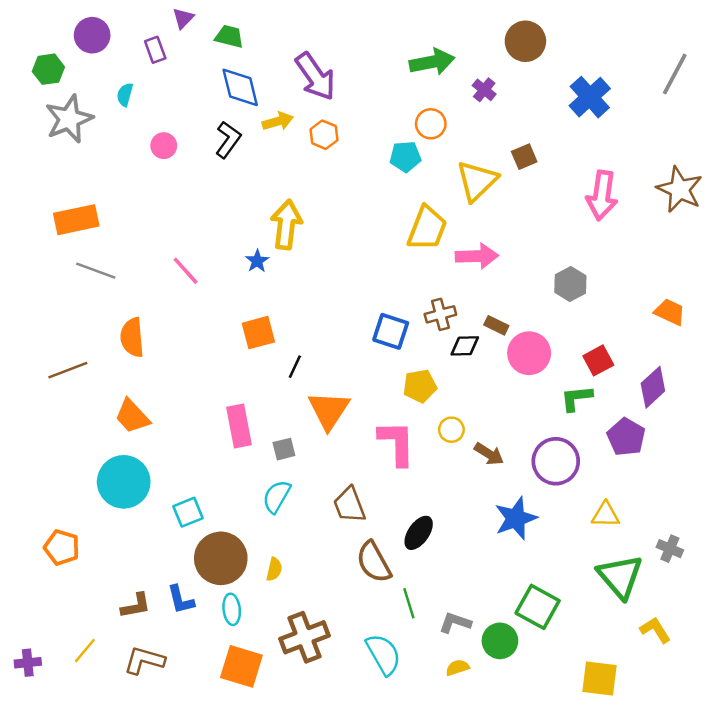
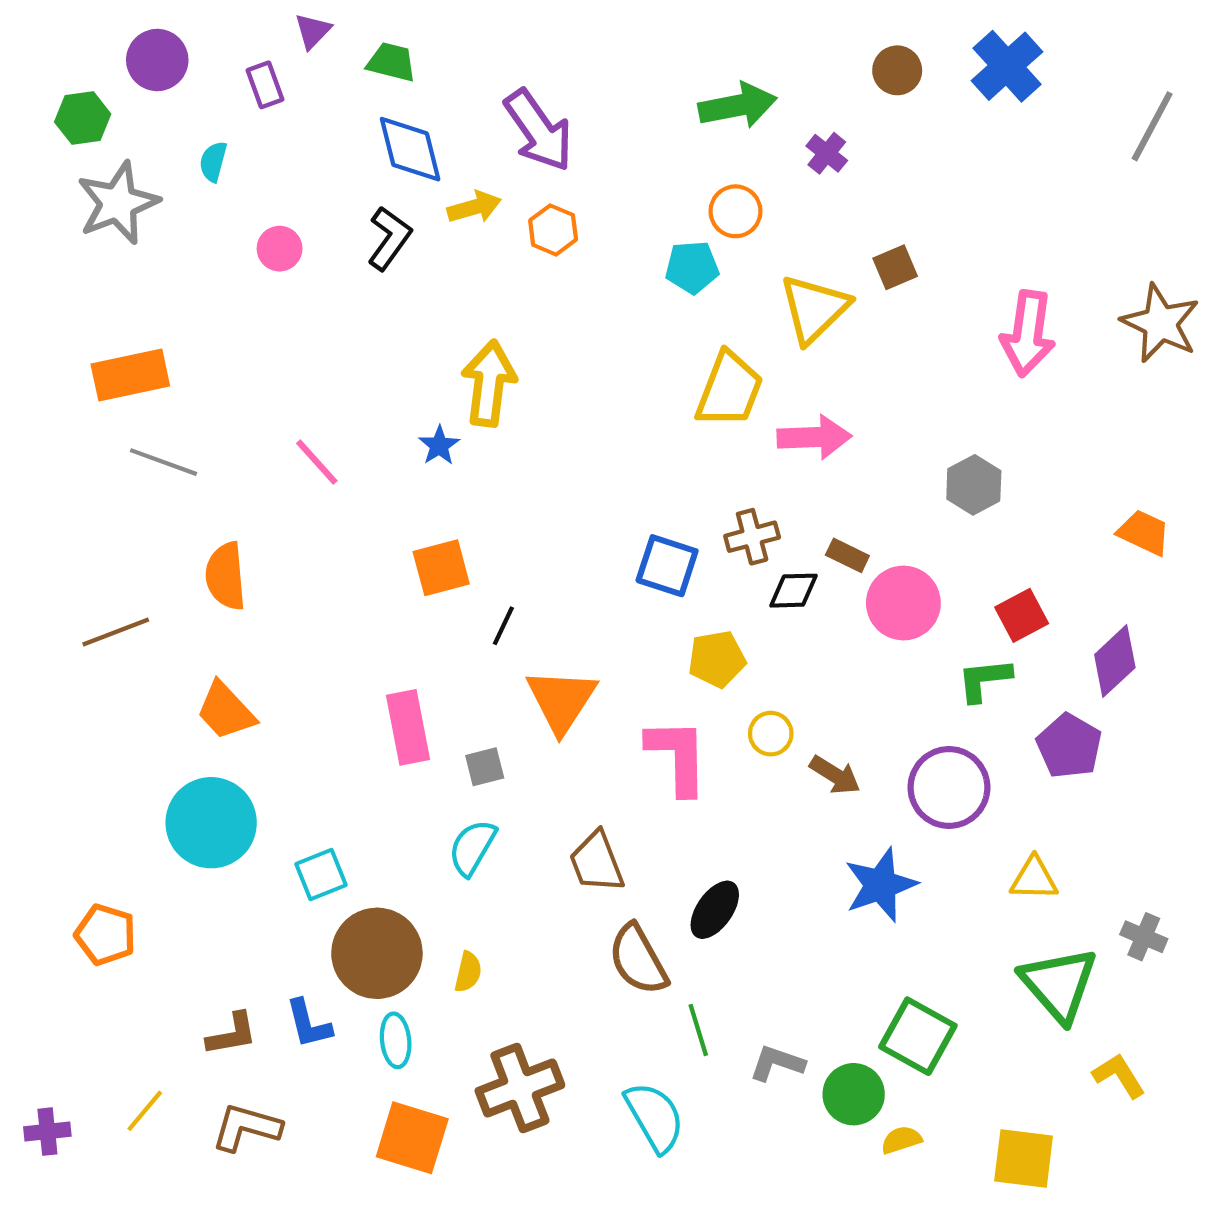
brown circle: (525, 41) -> (897, 70), size x0.7
blue cross: (590, 97) -> (1007, 66), moved
yellow semicircle: (457, 668) -> (901, 1140), moved

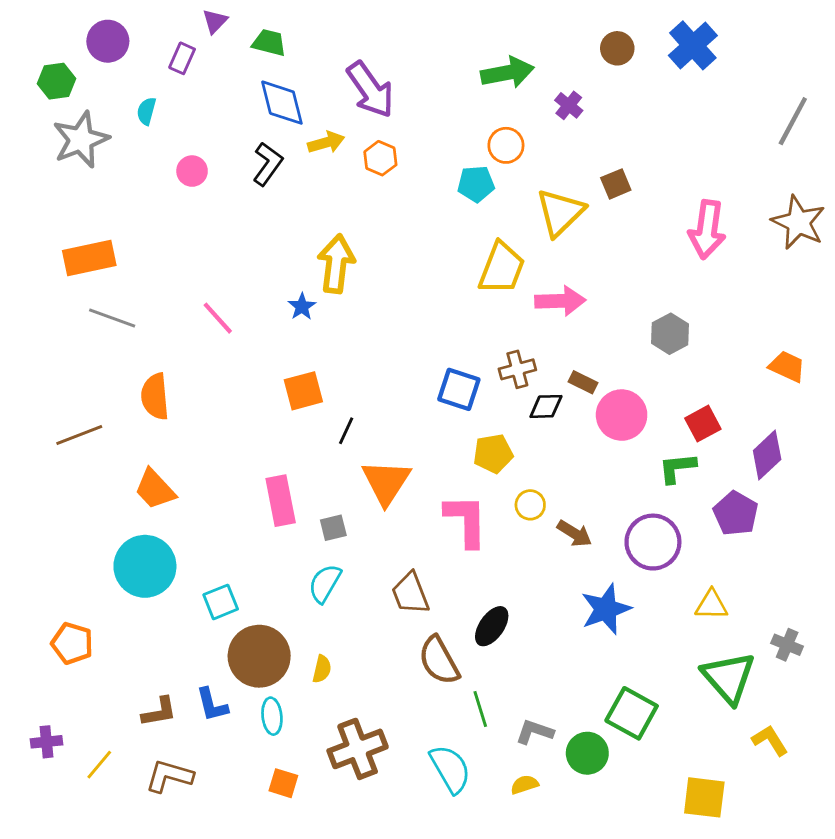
purple rectangle: (265, 85) -> (182, 58), turned 44
gray line: (1152, 126) -> (793, 121), moved
purple cross: (47, 1132) -> (47, 742), moved
orange square: (412, 1138) -> (283, 783), size x0.6
yellow semicircle: (901, 1140) -> (525, 785), moved

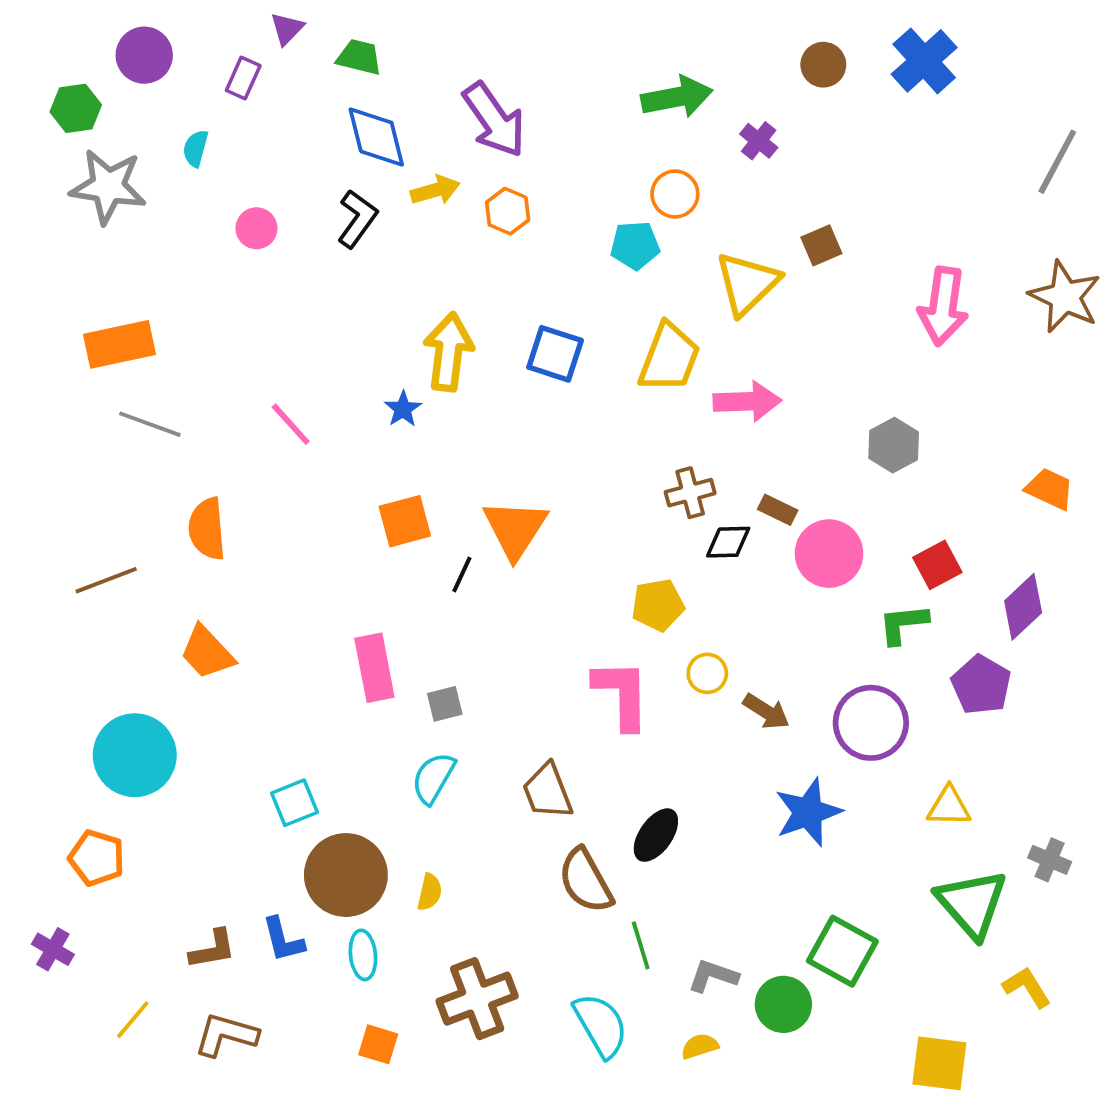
gray star: (81, 140) -> (108, 186), turned 30
blue square: (459, 389) -> (555, 354), moved
orange triangle: (386, 482) -> (515, 529), moved
cyan circle: (145, 566) -> (135, 755), moved
purple cross: (47, 742) -> (53, 949), moved, turned 36

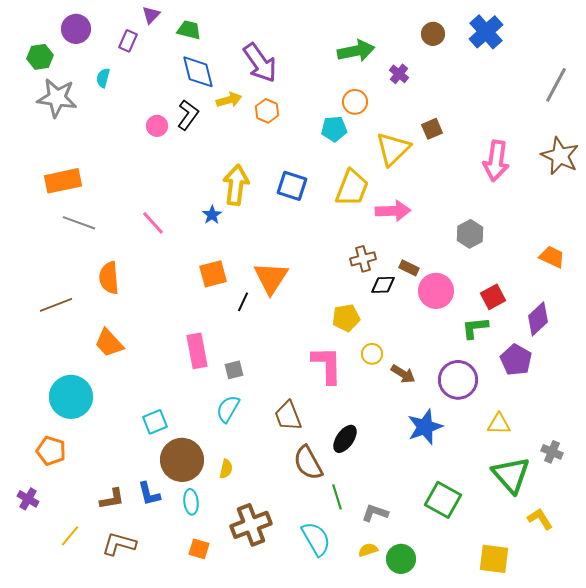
pink circle: (256, 228) -> (157, 126), moved
green circle: (783, 1004) -> (401, 559), moved

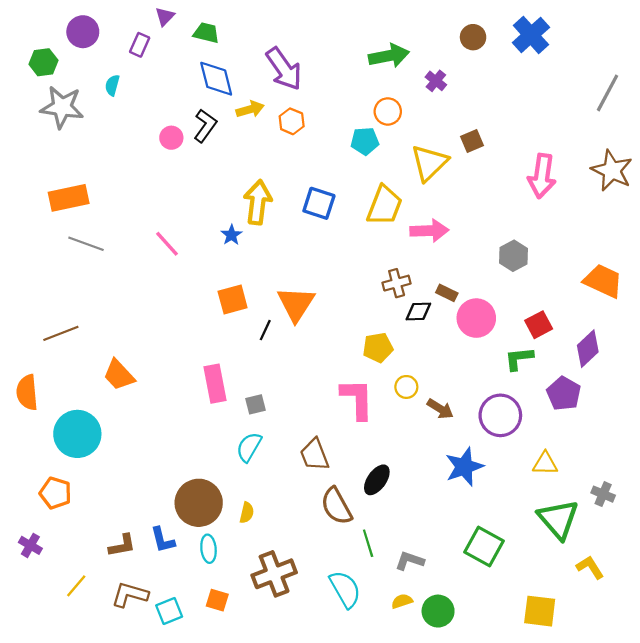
orange trapezoid: (552, 257) -> (603, 281), size x1.4
orange semicircle: (109, 278) -> (27, 392), moved
cyan square: (155, 422) -> (169, 611), moved

